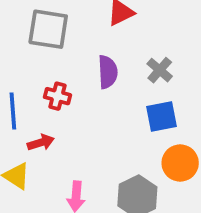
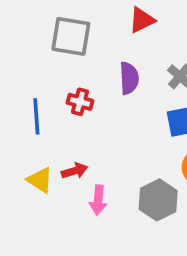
red arrow: (41, 143) -> (75, 171), moved

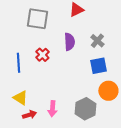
red cross: (80, 102) -> (42, 55), turned 32
red arrow: (75, 171) -> (29, 115), moved

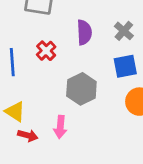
gray hexagon: (85, 109) -> (81, 89), moved
red arrow: (29, 115) -> (28, 135), turned 32

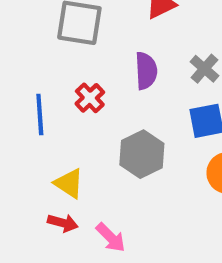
yellow triangle: (15, 111) -> (69, 183), moved
pink arrow: (60, 127) -> (111, 237), moved, turned -50

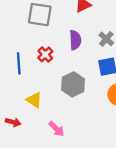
red arrow: (63, 223) -> (13, 122), moved

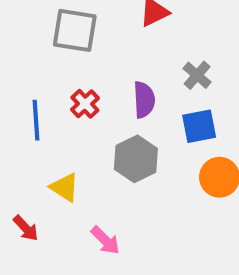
purple semicircle: (75, 40) -> (144, 100), moved
red arrow: (13, 122) -> (26, 228), turned 32

